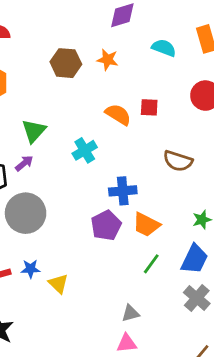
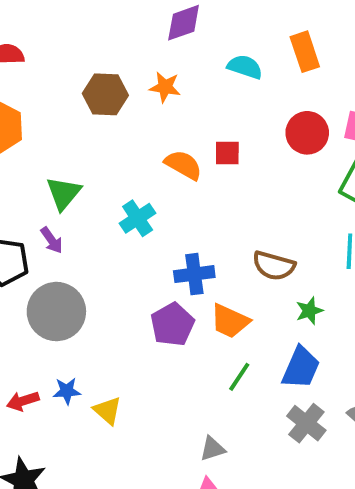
brown semicircle: (178, 161) -> (274, 266), moved
purple arrow: (24, 163) -> (52, 240), turned 96

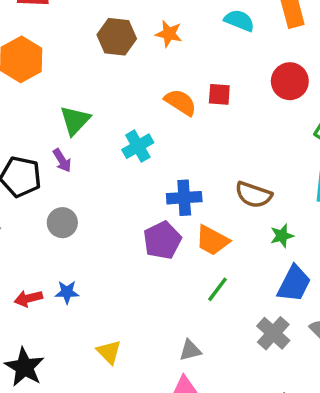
gray circle: (56, 312) -> (62, 223), size x0.6
blue trapezoid: (301, 368) -> (294, 284), moved
yellow triangle: (107, 411) -> (109, 352), moved

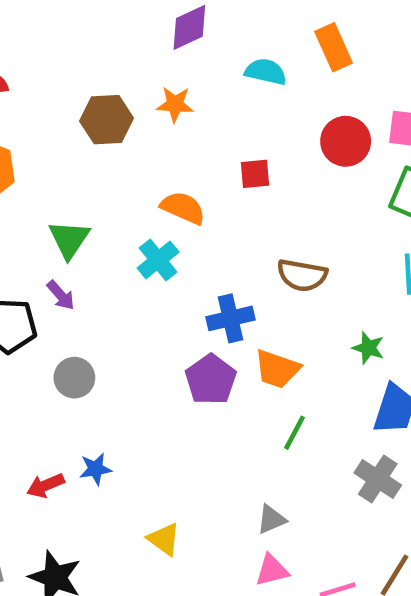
orange semicircle: (181, 102) -> (183, 208), moved
brown semicircle: (254, 195) -> (302, 275), moved
green star: (282, 236) -> (368, 348), turned -30

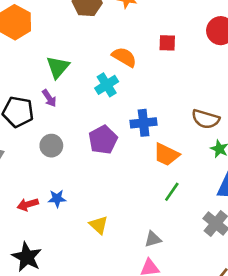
brown semicircle: (302, 275) -> (206, 119), moved
purple pentagon: (211, 380) -> (103, 140), moved
yellow triangle: (164, 539) -> (99, 225), moved

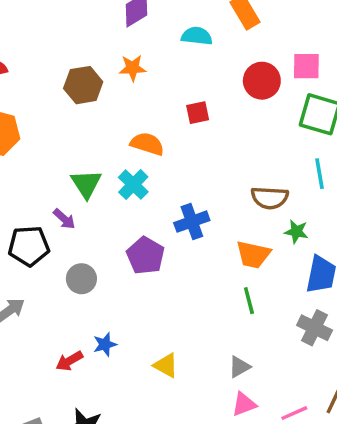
green triangle: (58, 67) -> (86, 184), moved
orange trapezoid: (166, 155) -> (253, 255), moved
green line: (172, 192) -> (249, 301), turned -36

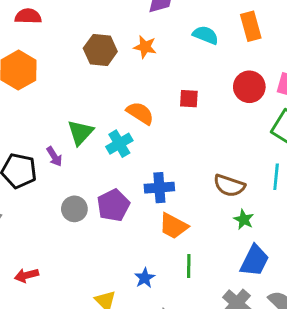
orange trapezoid: (253, 255) -> (173, 226), moved
gray circle: (81, 279) -> (74, 209), moved
blue star: (105, 344) -> (145, 278), moved, turned -30

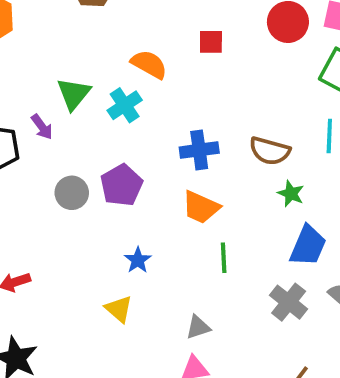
blue cross: (159, 188) -> (199, 150), moved
blue star: (145, 278) -> (138, 260), moved

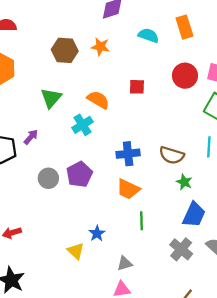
green triangle: (74, 94) -> (51, 98), moved
purple arrow: (42, 127) -> (31, 137), turned -105
blue star: (138, 260) -> (97, 233), moved

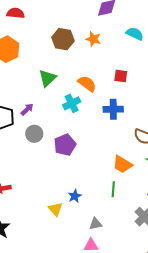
blue cross: (128, 154) -> (113, 109), moved
gray circle: (48, 178) -> (34, 134), moved
orange trapezoid: (128, 189) -> (122, 164), moved

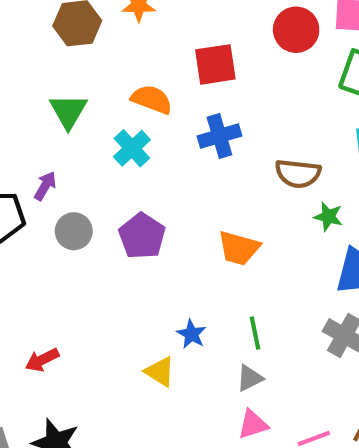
red square: (121, 76) -> (215, 64), size x1.5
orange trapezoid: (122, 164) -> (239, 248), moved
green line: (113, 189) -> (255, 333), moved

